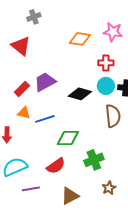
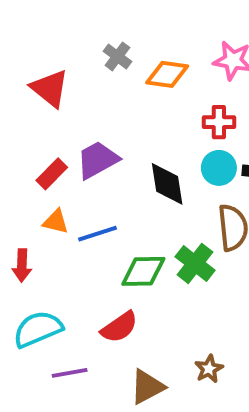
gray cross: (34, 17) -> (117, 56), moved, turned -32
black diamond: (80, 94) -> (167, 184), turned 65
green cross: (94, 160) -> (195, 263), moved, turned -30
brown star: (109, 188) -> (209, 369), moved

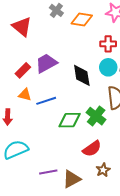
red semicircle: (119, 327) -> (92, 149), moved
purple line: (70, 373) -> (48, 172), moved

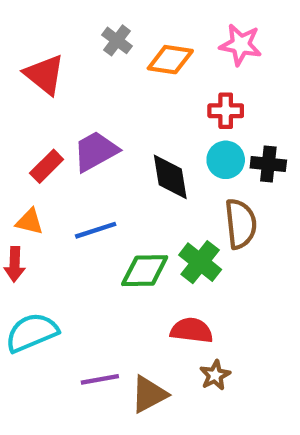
orange triangle: (25, 95) -> (30, 222), moved
red semicircle: (92, 149) -> (192, 330), turned -138

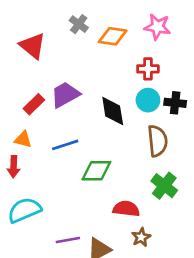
green cross: (200, 262) -> (164, 186), moved

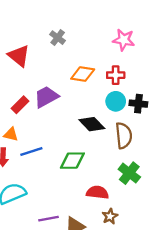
orange diamond: (113, 36) -> (83, 74), moved
black diamond: (113, 111) -> (92, 124), moved, turned -35
blue line: (65, 145) -> (31, 151), moved

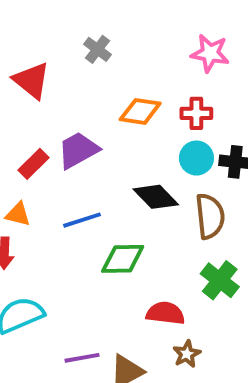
blue line: (31, 151) -> (82, 220), moved

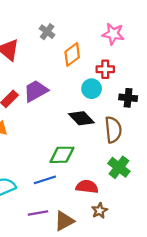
orange diamond: (140, 111) -> (72, 54), moved, turned -45
cyan circle: (196, 158) -> (92, 89), moved
blue line: (82, 220) -> (45, 180), moved

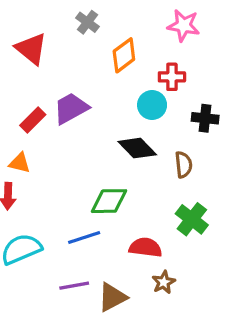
brown semicircle: (113, 130) -> (184, 165), size x0.7

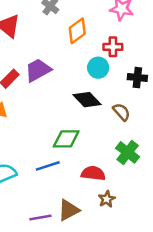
brown semicircle: (184, 165) -> (121, 112), turned -36
purple line: (74, 286) -> (40, 218), moved

